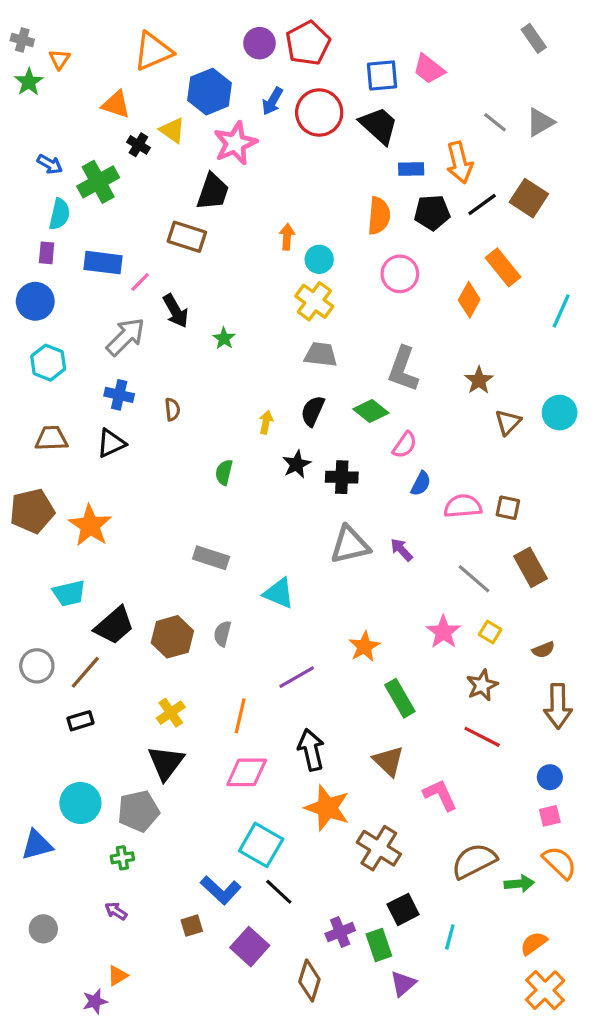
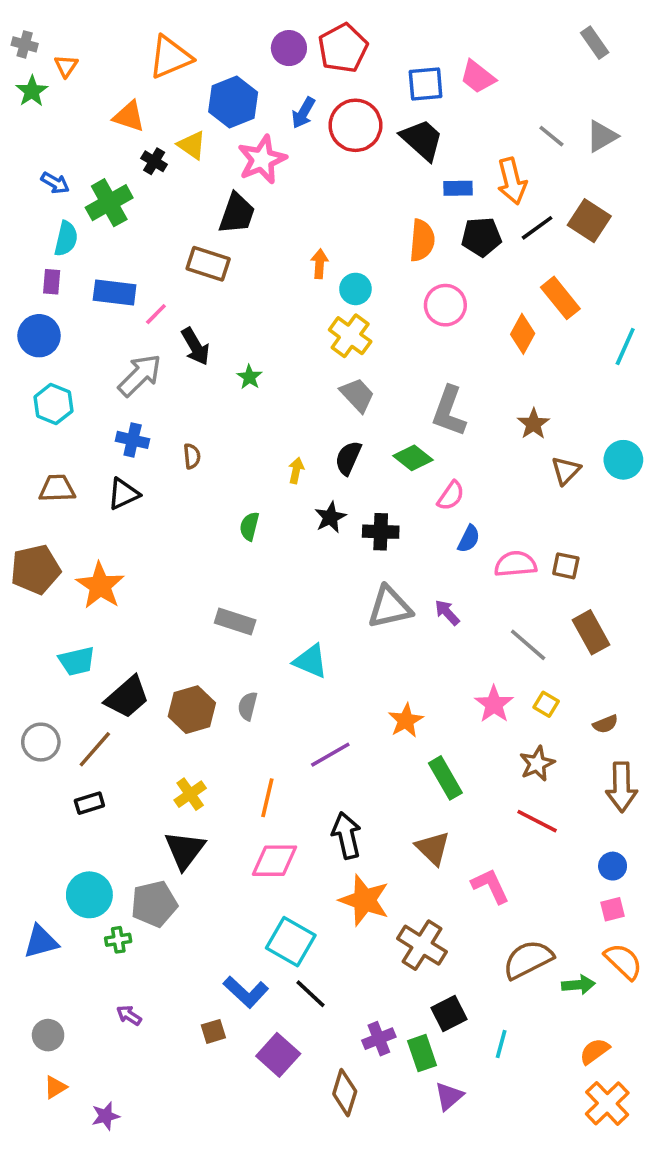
gray trapezoid: (321, 355) -> (357, 395), turned 40
green cross: (122, 858) -> (118, 940), moved
orange triangle: (118, 976) -> (55, 1087), moved

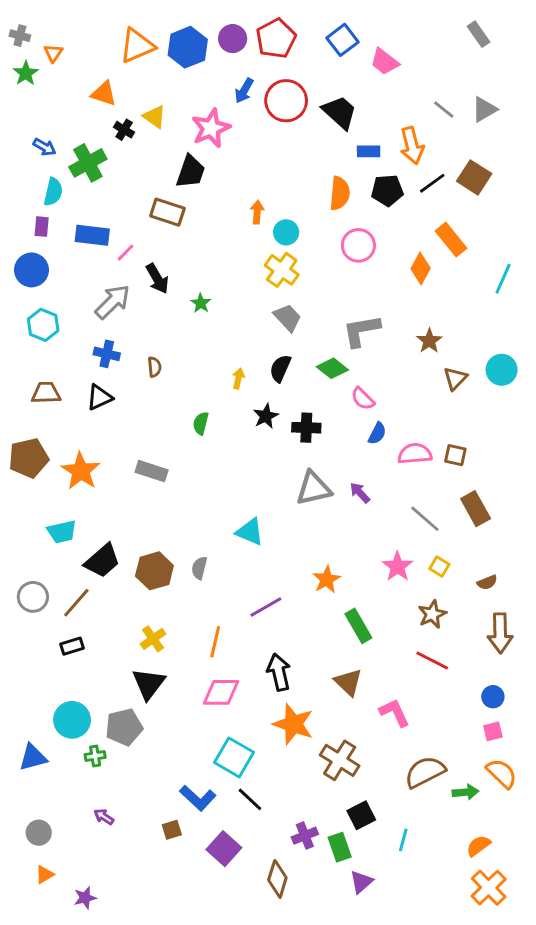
blue square: (426, 84) -> (342, 40), moved, turned -32
blue hexagon: (233, 102) -> (188, 47), moved
gray L-shape: (449, 411) -> (361, 331), turned 60
pink semicircle: (451, 496) -> (363, 399), turned 100
gray rectangle: (235, 622) -> (152, 471), moved

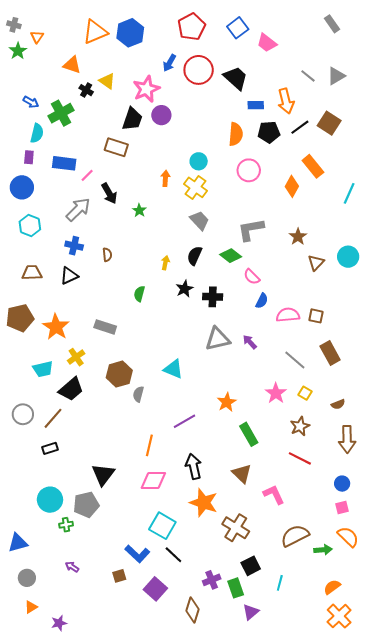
purple circle: (233, 39) -> (161, 115), moved
orange arrow: (257, 212) -> (165, 178), moved
brown hexagon: (154, 571) -> (119, 374), moved
yellow cross: (153, 639) -> (76, 357), moved
blue triangle: (33, 757) -> (18, 543), moved

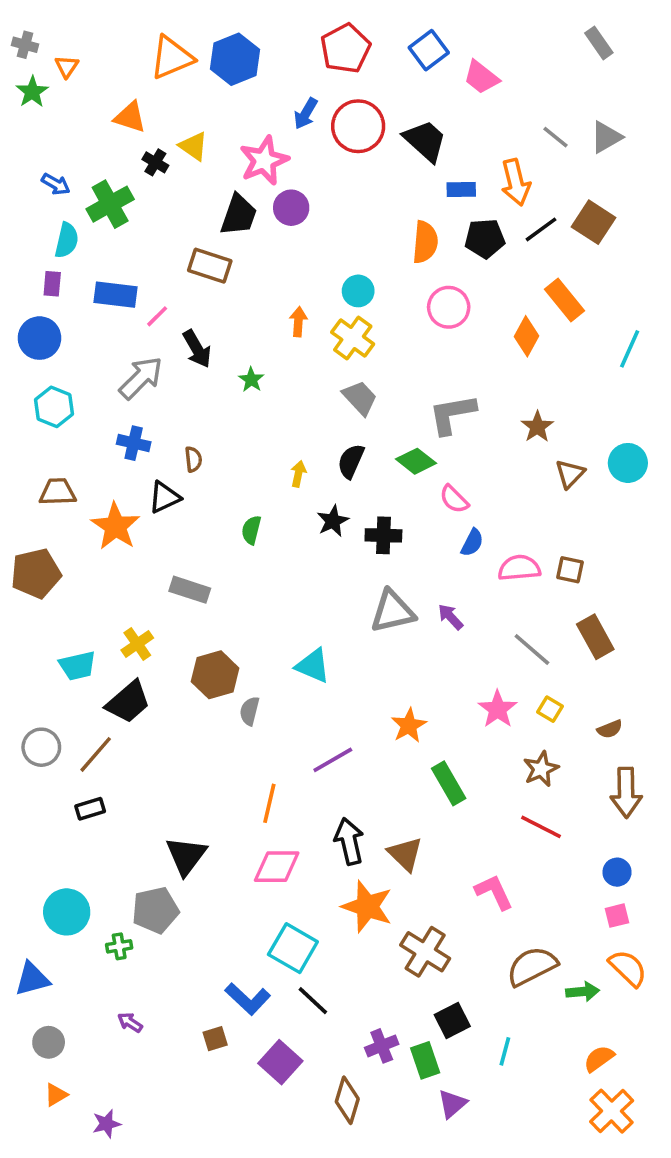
black triangle: (69, 276) -> (164, 497), moved
orange star: (56, 327) -> (116, 526), moved
brown triangle: (242, 473) -> (405, 854), moved
cyan circle: (50, 500) -> (67, 912), moved

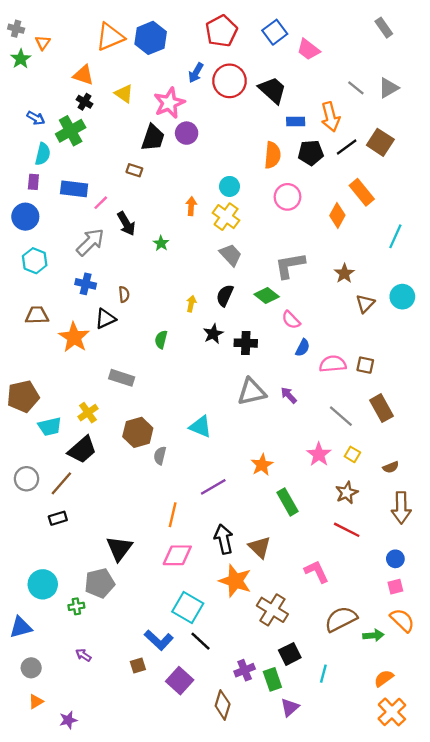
black cross: (155, 162) -> (84, 102), moved
brown rectangle: (210, 266) -> (134, 170), size x0.6
cyan line: (630, 349) -> (395, 236), moved
brown pentagon: (36, 573) -> (23, 396), moved

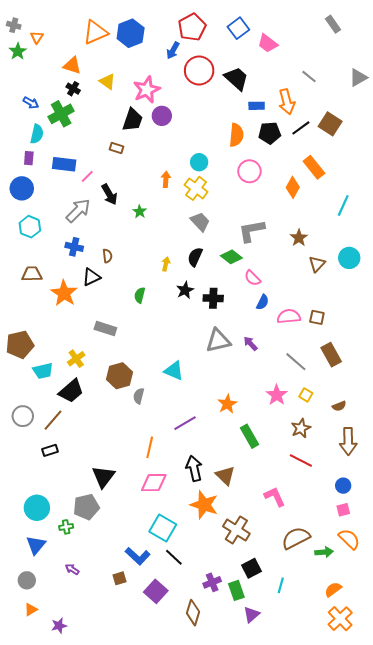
blue arrow: (196, 73) -> (173, 50), moved
gray triangle: (388, 88) -> (358, 78), moved
blue triangle: (21, 627) -> (36, 545), moved, turned -35

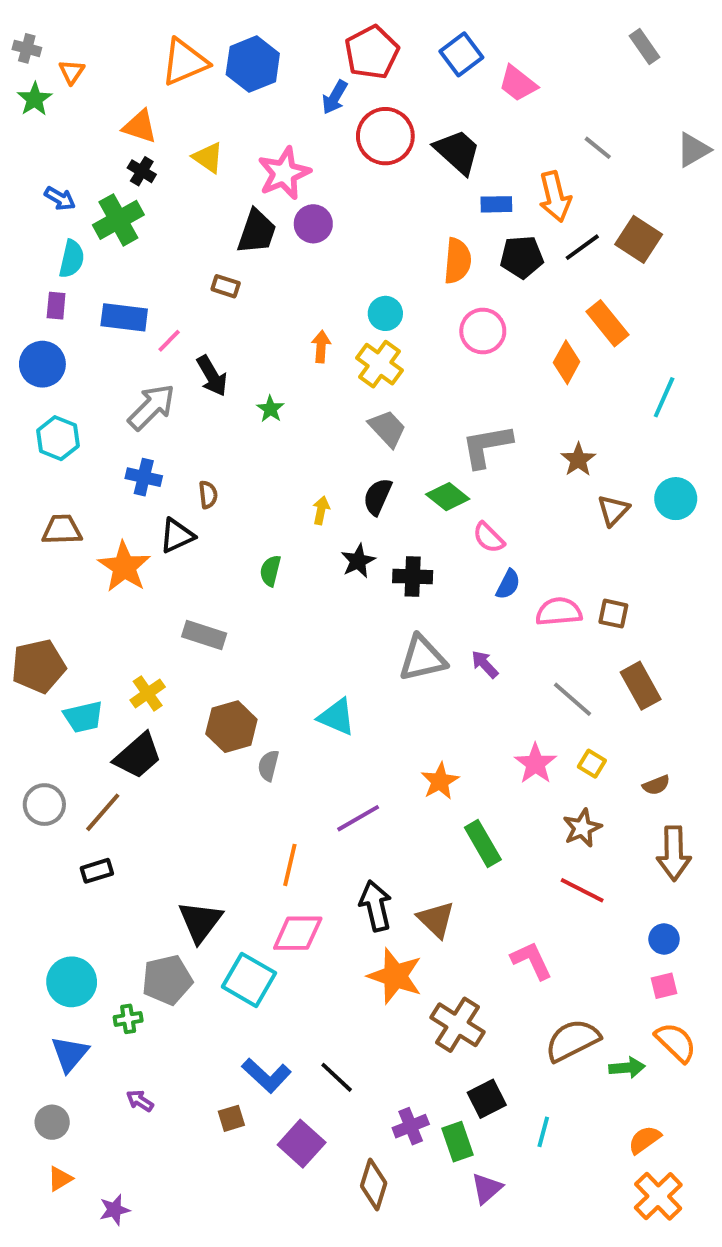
cyan square: (163, 528) -> (249, 980), moved

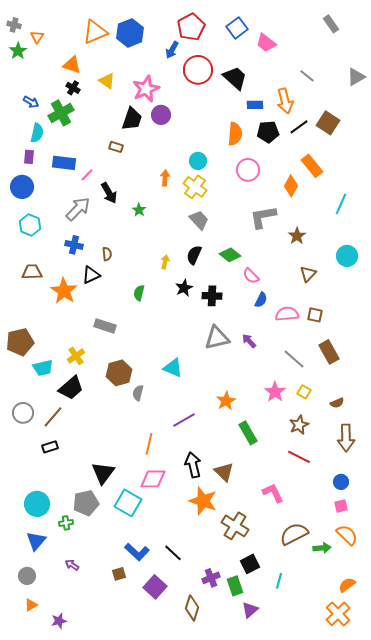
gray L-shape: (487, 446) -> (263, 217), moved
brown triangle: (613, 510) -> (308, 274), moved
orange semicircle: (645, 1140) -> (347, 585), moved

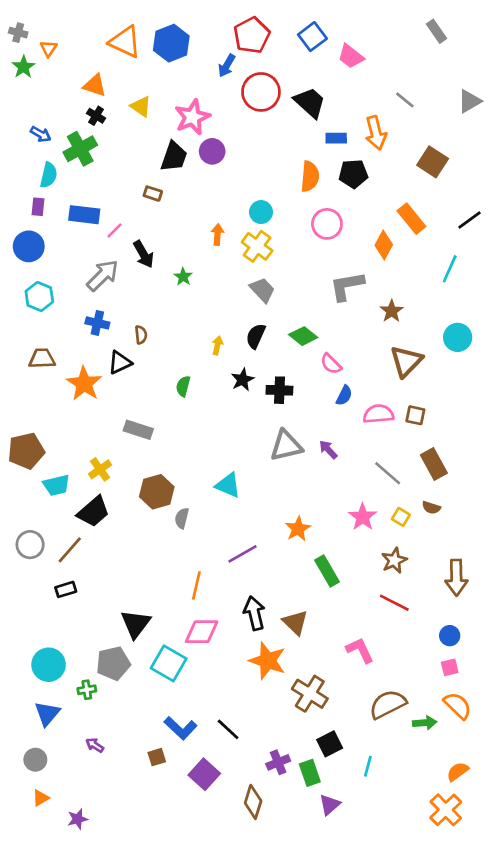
orange triangle: (95, 32) -> (125, 42), turned 48
black line: (299, 127) -> (469, 220), moved
brown triangle: (308, 274) -> (406, 361), size x1.5
brown semicircle: (337, 403) -> (431, 508), moved, turned 40

